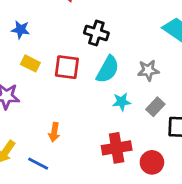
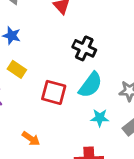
red square: (67, 67) -> (54, 92), moved
orange arrow: (54, 132) -> (31, 139), turned -72

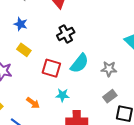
black cross: (84, 48) -> (66, 34), moved, turned 36
cyan star: (100, 118) -> (62, 95), moved

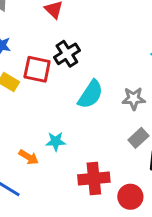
red square: (51, 68) -> (37, 69), moved
cyan star: (62, 95) -> (56, 141), moved

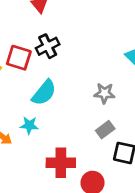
cyan semicircle: (90, 94) -> (44, 93), moved

